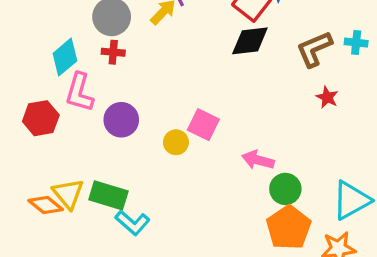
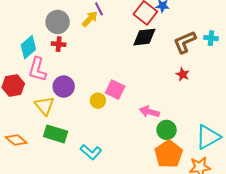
red star: (327, 97) -> (183, 74), moved
yellow triangle: (68, 194) -> (44, 106), moved
cyan L-shape: (133, 223) -> (91, 152), moved

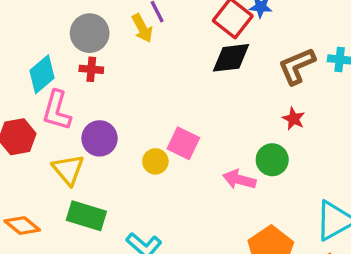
yellow arrow: (90, 19) -> (142, 28), turned 108
green circle: (167, 130) -> (272, 160), moved

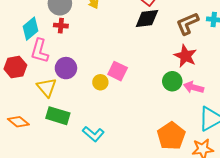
red star: (294, 119) -> (185, 56), size x1.6
pink arrow: (239, 180) -> (194, 87), moved

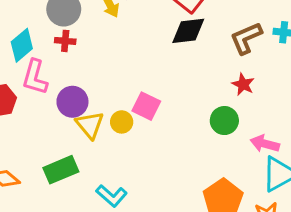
red star: (185, 56) -> (243, 84), size x0.7
yellow triangle: (47, 87) -> (90, 125), moved
pink arrow: (194, 87) -> (265, 144), moved
green rectangle: (58, 116) -> (61, 170), turned -40

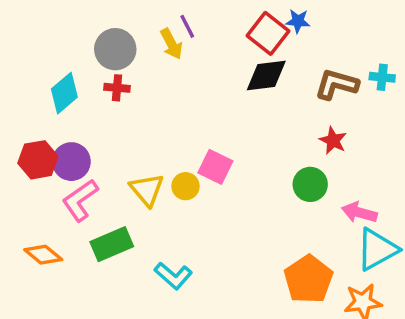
brown L-shape: (246, 38) -> (337, 84), turned 39
pink L-shape: (35, 77) -> (80, 200), moved, turned 39
purple circle: (72, 102) -> (71, 162), moved

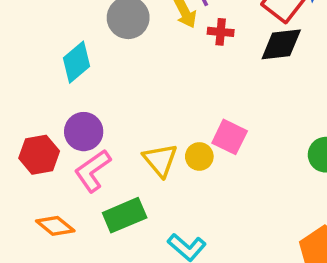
red cross: (117, 88) -> (221, 32), moved
red hexagon: (38, 160) -> (39, 155), moved

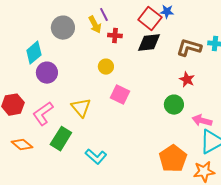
purple circle: (84, 132) -> (47, 73), moved
yellow circle: (199, 156) -> (106, 67), moved
green rectangle: (125, 215) -> (61, 139), turned -35

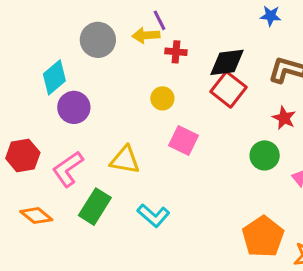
blue star: (167, 12) -> (271, 16), moved
red square: (150, 19) -> (229, 89), moved
yellow arrow: (95, 25) -> (146, 35), turned 114
yellow triangle: (81, 108) -> (125, 160), turned -40
cyan L-shape: (96, 157) -> (153, 216), moved

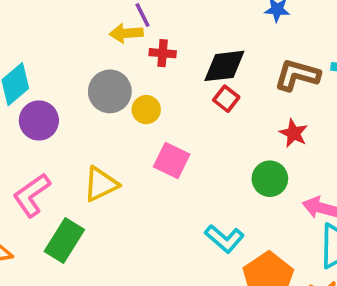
gray circle: (98, 40) -> (110, 91), moved
red square: (229, 89) -> (226, 99), size x0.6
yellow triangle: (125, 160) -> (101, 184), turned -36
cyan L-shape: (153, 216) -> (224, 239), moved

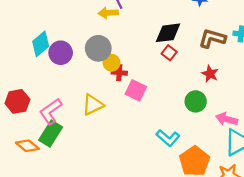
red cross: (163, 53) -> (119, 73), moved
yellow circle: (146, 110) -> (112, 63), moved
purple circle: (39, 120) -> (61, 53), moved
green rectangle: (64, 241) -> (51, 134), moved

